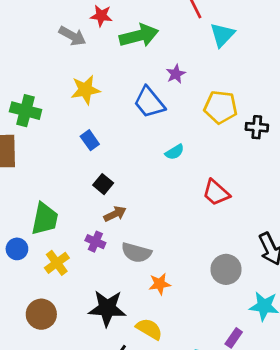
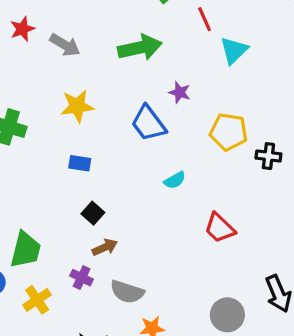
red star: (101, 16) -> (22, 29), moved, turned -30
purple star: (176, 74) -> (180, 92), turned -30
blue rectangle: (90, 140) -> (80, 163), turned -48

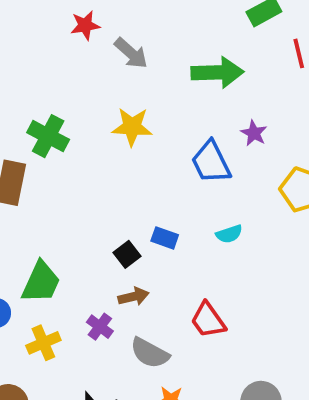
blue rectangle: (80, 163) -> (165, 238), moved
red trapezoid: (220, 228) -> (208, 320), moved

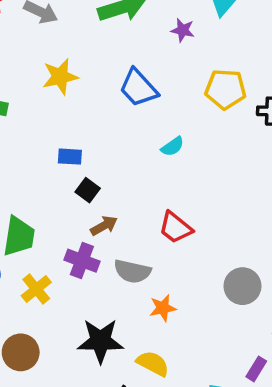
purple star: (254, 133) -> (183, 30), moved
blue rectangle: (165, 238) -> (70, 157), moved
purple cross: (100, 327) -> (82, 261), size x1.4

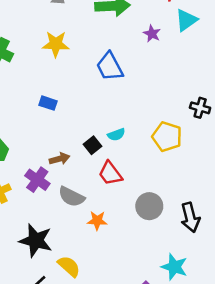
yellow pentagon: (226, 89) -> (167, 137), moved
cyan semicircle: (172, 147) -> (116, 135), moved
black square: (88, 190) -> (92, 145), moved
gray circle: (242, 286) -> (149, 206), moved
orange star: (163, 308) -> (97, 221), moved

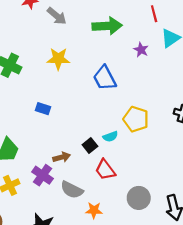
blue rectangle: (48, 103) -> (43, 109), moved
yellow pentagon: (167, 137) -> (136, 119), moved

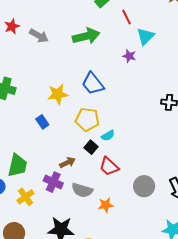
purple star: (141, 50) -> (129, 56), moved
yellow star: (58, 59) -> (58, 94), moved
blue rectangle: (43, 109) -> (42, 122), turned 48
yellow pentagon: (136, 119) -> (87, 119), moved

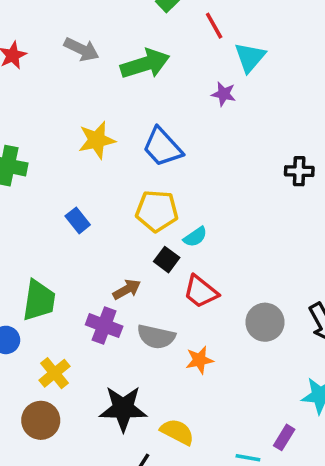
gray arrow: (39, 36) -> (82, 49), moved
yellow star: (58, 94) -> (97, 140), moved
yellow cross: (26, 197) -> (55, 373), moved

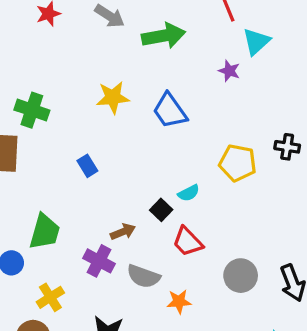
yellow pentagon: (157, 211) -> (238, 163), moved

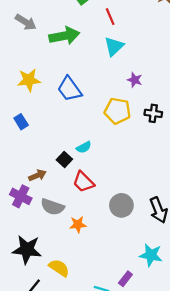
cyan triangle: (256, 42) -> (114, 46), moved
purple star: (229, 71) -> (135, 80), moved
yellow pentagon: (238, 163) -> (117, 111), moved
blue rectangle: (87, 166) -> (21, 122), moved

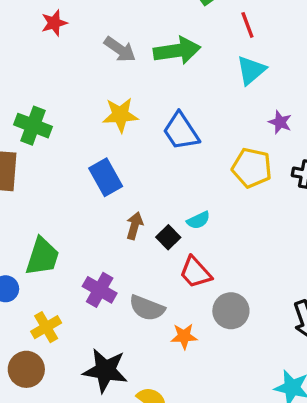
gray arrow: (26, 22) -> (120, 49), moved
blue rectangle: (21, 122) -> (106, 177), size x1.5
brown arrow: (37, 175) -> (135, 226), moved, turned -54
gray circle: (121, 205) -> (231, 311), moved

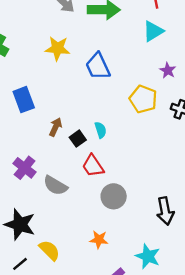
blue rectangle: (106, 177) -> (24, 100), moved
cyan semicircle: (198, 220) -> (101, 130), turned -91
orange star: (184, 336) -> (99, 240), moved

